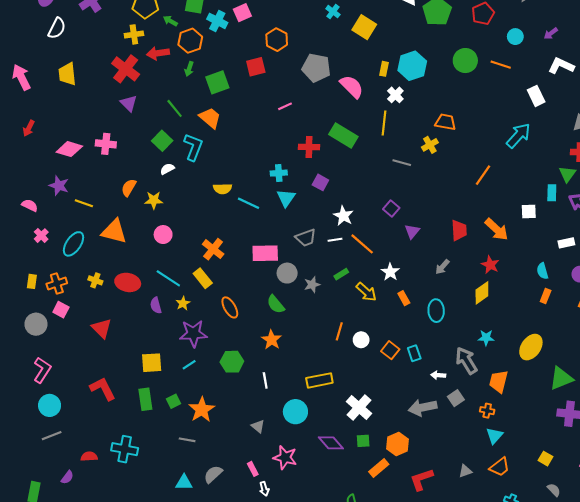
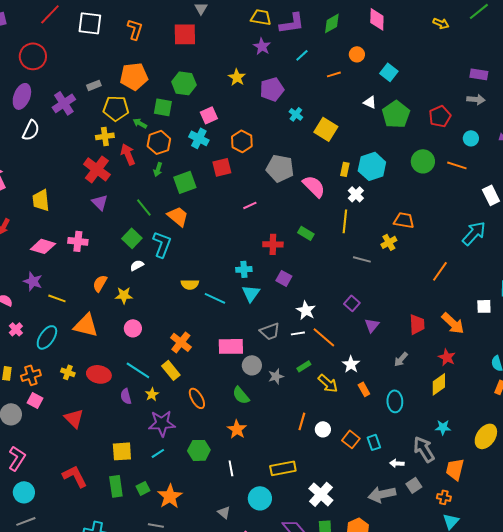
cyan cross: (217, 21) -> (199, 138), moved
red arrow: (158, 53) -> (128, 154), turned 75
yellow trapezoid: (67, 74) -> (41, 200), moved
green rectangle: (343, 136) -> (306, 233), size x0.6

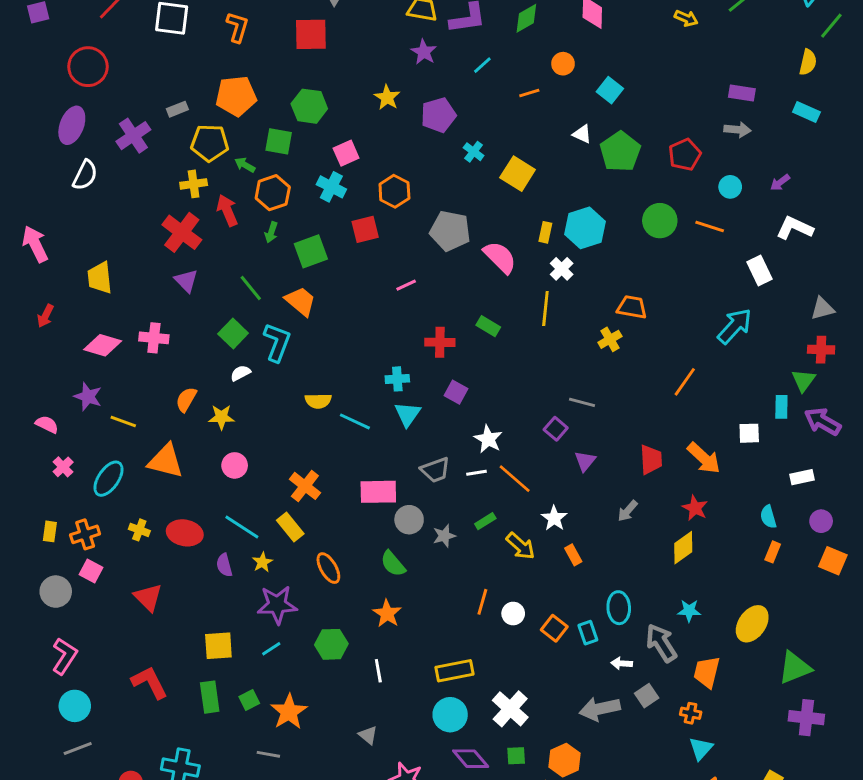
gray line: (362, 259) -> (582, 402), moved
cyan ellipse: (395, 401) -> (619, 608), moved
cyan circle: (260, 498) -> (450, 715), moved

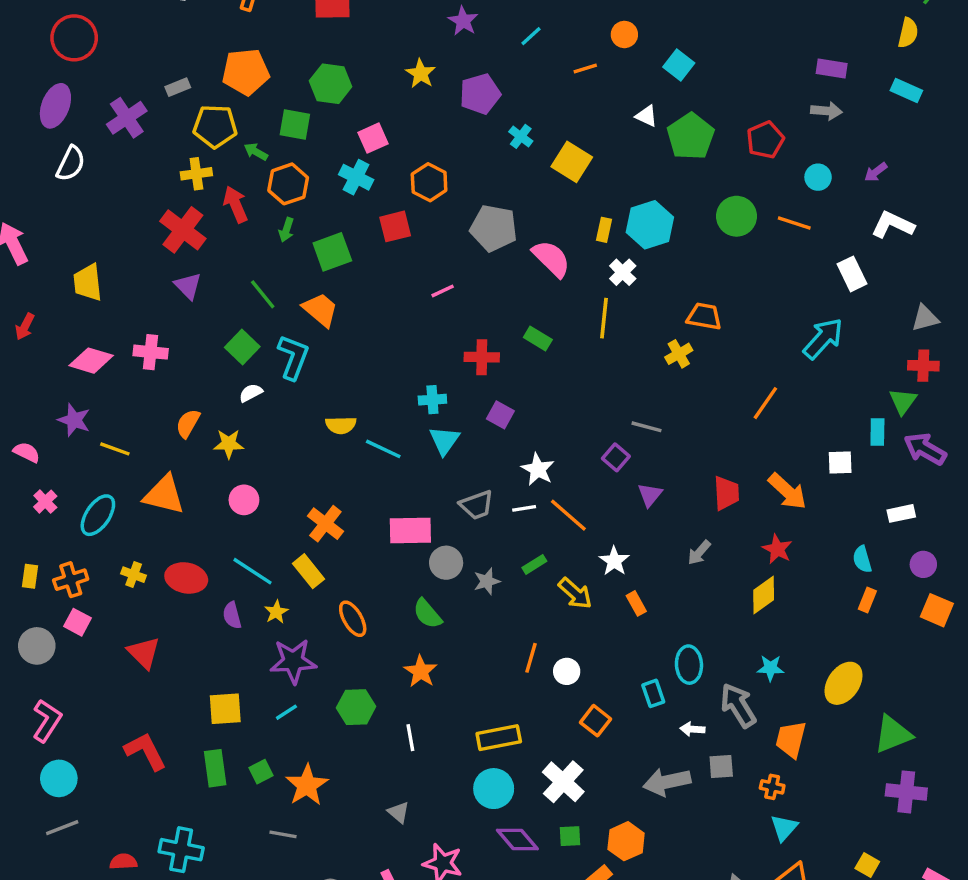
orange square: (554, 628) -> (596, 721), moved
gray square: (647, 696) -> (721, 767), turned 30

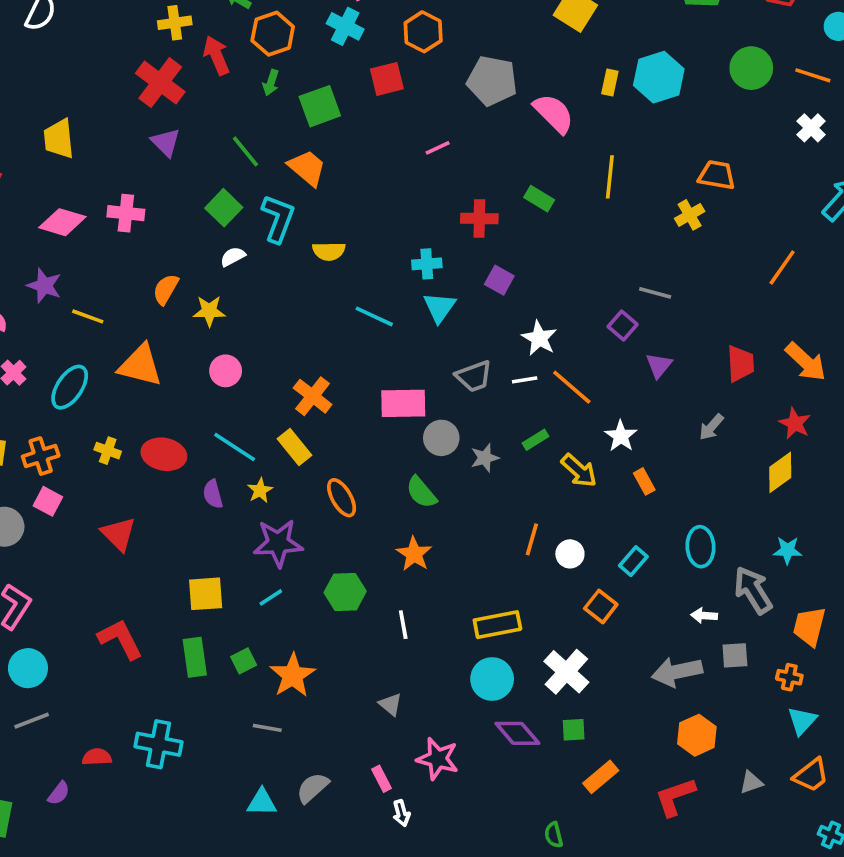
white cross: (623, 272) -> (811, 128), moved
yellow semicircle: (341, 425) -> (329, 251), moved
cyan rectangle: (653, 693) -> (633, 561), moved, turned 60
orange hexagon: (626, 841) -> (697, 735), moved

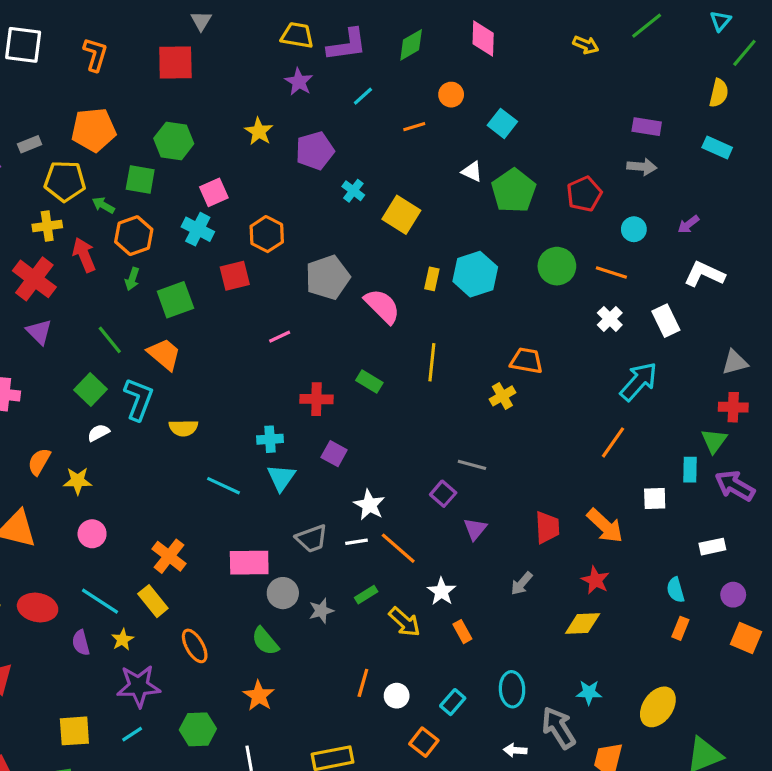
gray pentagon: (492, 81) -> (328, 277), turned -30
orange line: (782, 267) -> (613, 442), moved
yellow diamond: (780, 472) -> (583, 624), turned 33

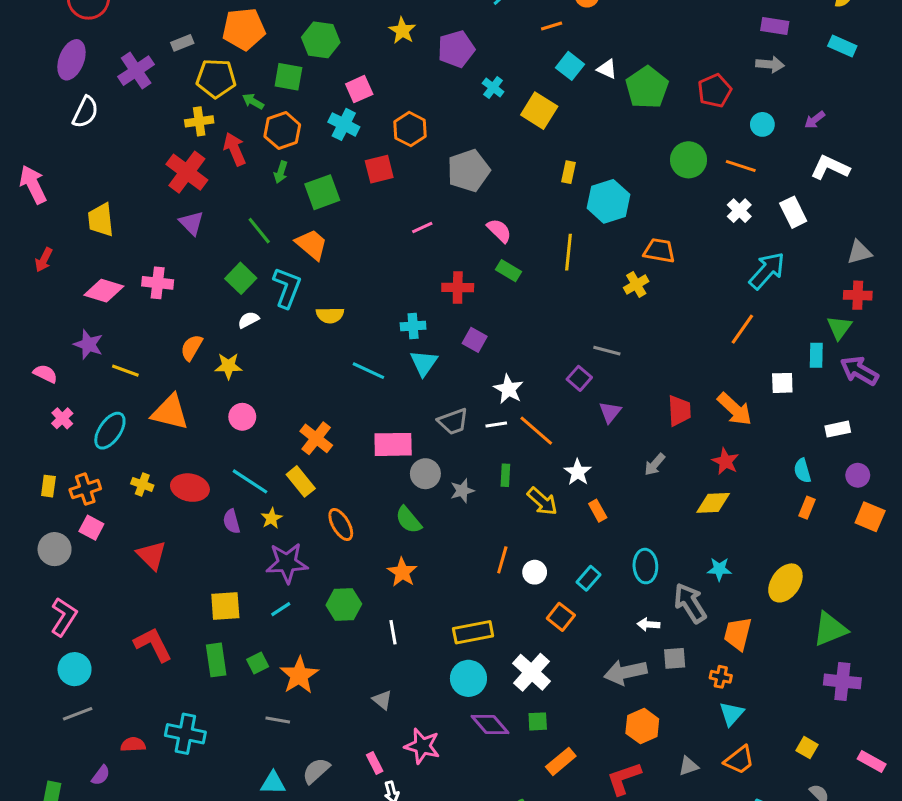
cyan square: (502, 123) -> (570, 66), moved
cyan hexagon: (475, 274) -> (608, 201), moved
pink semicircle: (382, 306) -> (499, 231), moved, size x0.7
green rectangle: (366, 595) -> (505, 475), turned -55

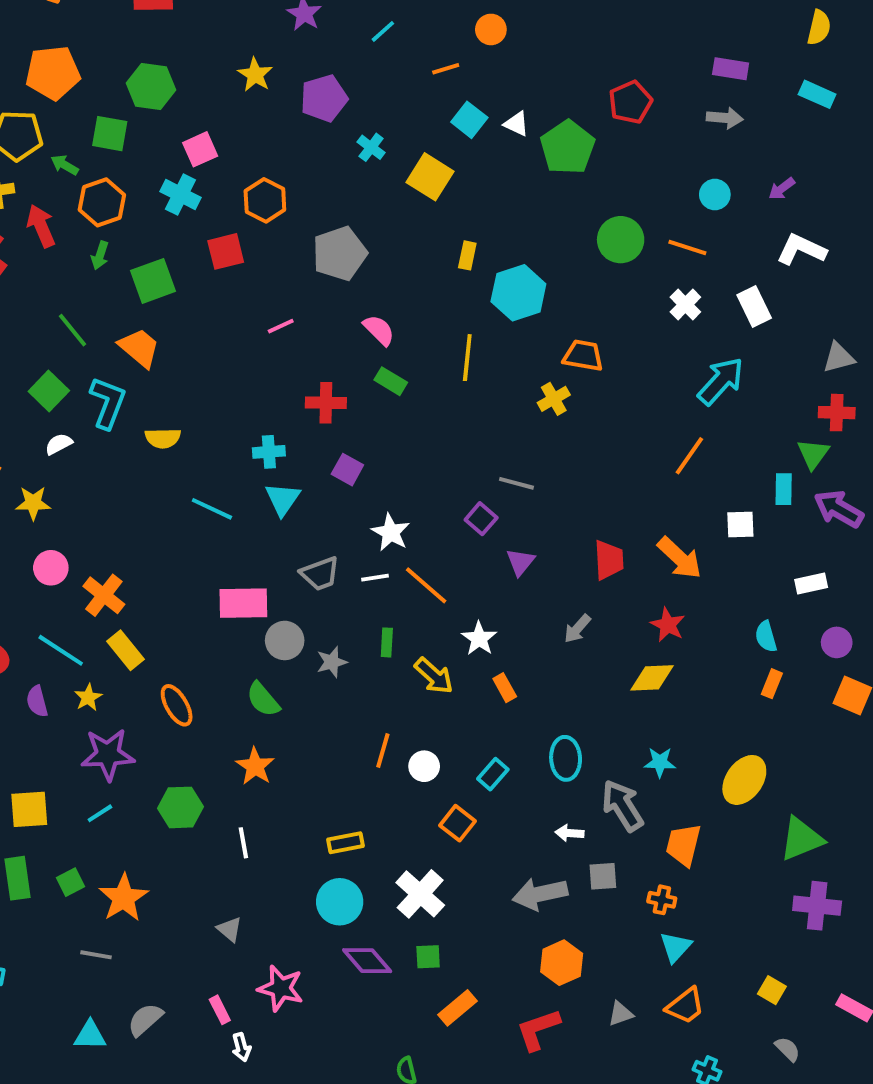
red pentagon: (715, 91) -> (630, 102), moved
orange cross: (316, 438) -> (104, 595), moved
yellow rectangle: (473, 632) -> (346, 843), size x0.7

